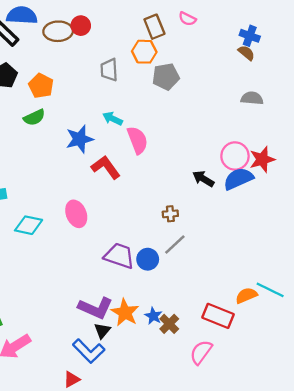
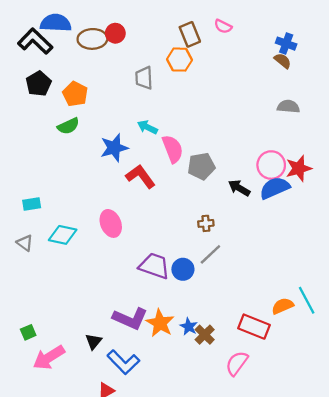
gray pentagon: (166, 77) -> (201, 166), moved
cyan line: (270, 290) -> (307, 300), turned 36
black triangle: (102, 331) -> (94, 341), moved

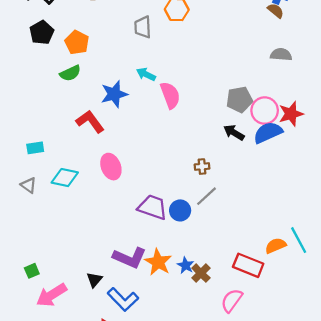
gray pentagon: (201, 166) -> (239, 100), moved
red L-shape: (141, 176) -> (90, 122), moved

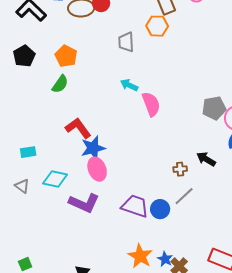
black pentagon: (42, 33) -> (24, 56), moved
green semicircle: (70, 73) -> (60, 84), turned -30
blue star: (114, 94) -> (93, 148), moved
black arrow: (234, 133) -> (206, 159), moved
purple L-shape: (130, 258) -> (84, 203), moved

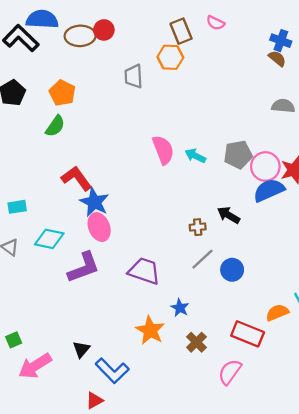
cyan arrow: (129, 85) -> (195, 156), moved
blue star: (93, 148) -> (94, 202), turned -30
purple L-shape: (84, 203) -> (84, 267), turned -44
blue circle: (160, 209) -> (232, 270), moved
blue star: (165, 259) -> (180, 308), moved

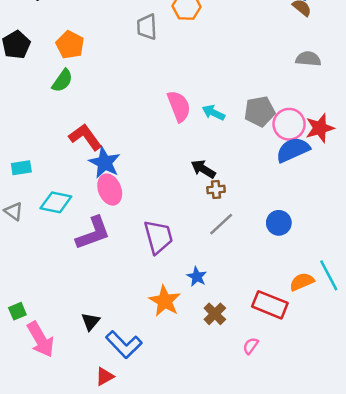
black arrow: (229, 215) -> (203, 169), moved
blue circle: (232, 270) -> (279, 223), moved
purple trapezoid: (144, 271) -> (158, 237), turned 56
pink arrow: (35, 366) -> (41, 339), turned -88
pink semicircle: (230, 372) -> (251, 346), size x0.6

